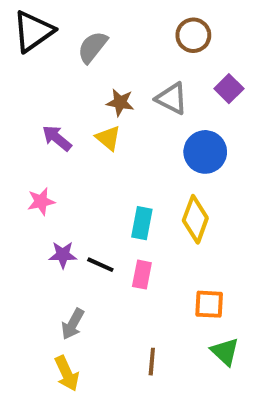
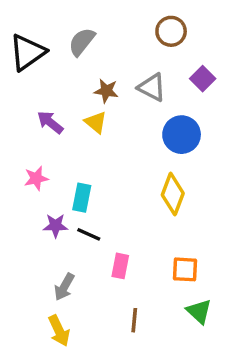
black triangle: (33, 31) -> (27, 52), moved
cyan rectangle: (142, 223) -> (82, 198), moved
pink rectangle: (142, 275) -> (120, 266), moved

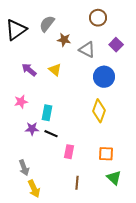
brown star: (106, 91) -> (64, 40), moved
gray arrow: (64, 287) -> (24, 168), moved, turned -49

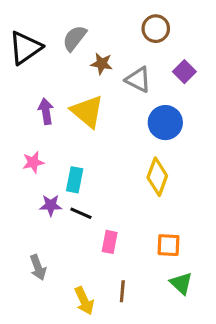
purple arrow: (29, 70) -> (46, 111), turned 42
yellow triangle: (55, 70) -> (87, 111), size x1.6
yellow arrow: (34, 189) -> (84, 301), moved

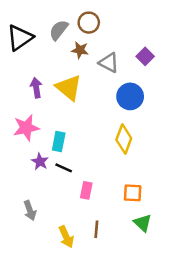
brown circle: (156, 29) -> (89, 23), moved
pink star: (33, 162) -> (26, 128), size x1.5
purple star: (51, 205) -> (40, 162), turned 30

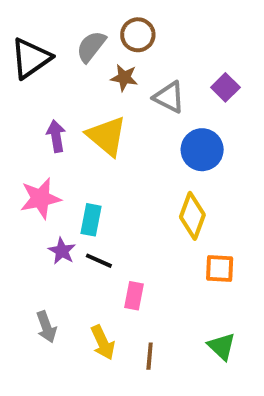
orange square: (133, 193) -> (220, 269), moved
yellow arrow: (66, 237) -> (103, 343), moved

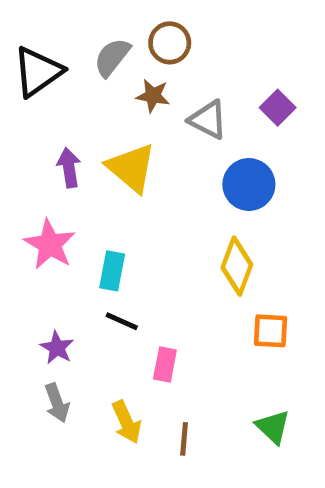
pink star: (40, 198) -> (50, 244), turned -30
purple star: (62, 251) -> (57, 348), moved

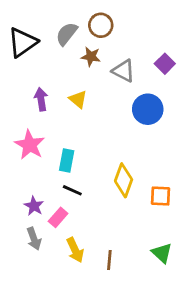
yellow triangle: (131, 168) -> (78, 99), size x0.6
yellow diamond: (237, 266) -> (124, 180), moved
pink rectangle: (165, 364) -> (58, 217), moved, turned 30

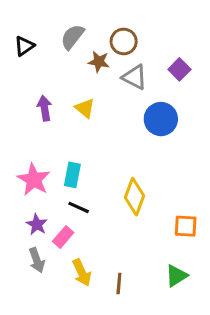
brown circle: (101, 25) -> (124, 41), moved
black triangle: (23, 42) -> (24, 46), size x0.6
pink star: (30, 145) -> (34, 180), moved
orange square: (161, 196) -> (186, 226), moved
green triangle: (162, 253) -> (176, 276), turned 45

